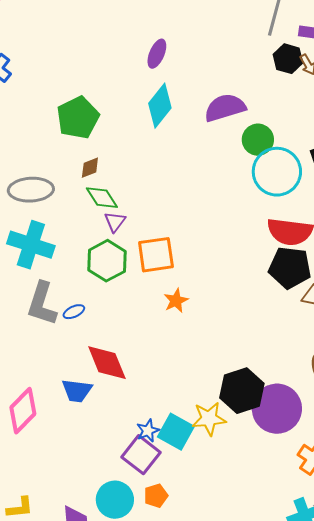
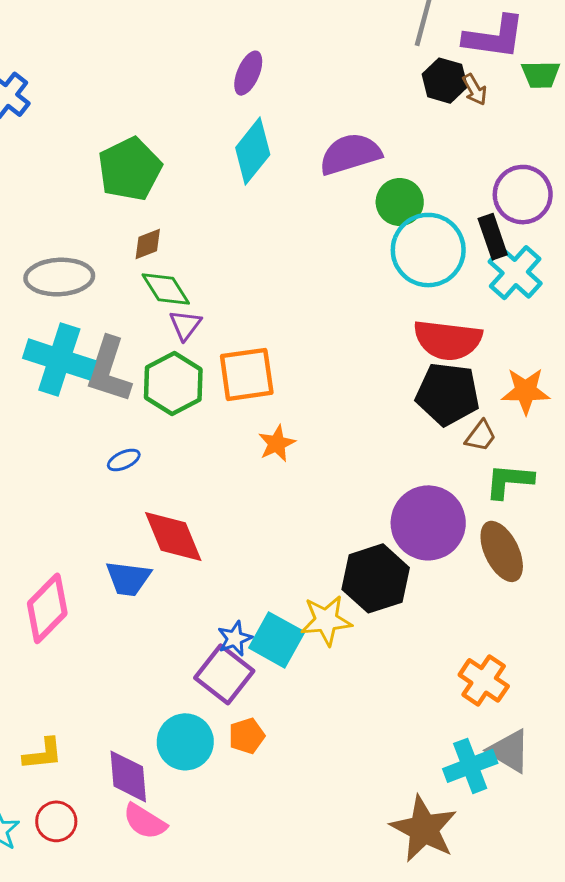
gray L-shape: (42, 304) -> (109, 370), moved
purple circle: (277, 409) -> (428, 523), moved

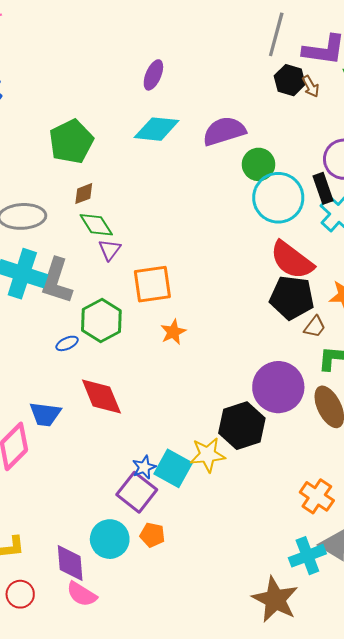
cyan diamond: (253, 151) -> (157, 129), turned 57
red semicircle: (448, 340) -> (292, 260), turned 30
green hexagon: (173, 383) -> (101, 321), moved
blue trapezoid: (128, 578) -> (45, 414), moved
orange pentagon: (247, 736) -> (152, 535), turned 30

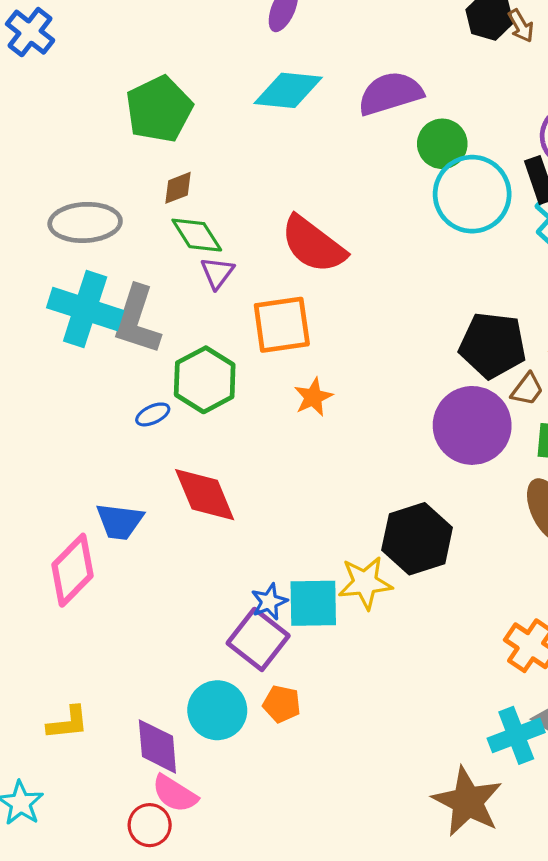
red semicircle: (292, 260) -> (313, 245), moved
purple circle: (278, 387) -> (472, 425), moved
cyan square: (173, 468) -> (313, 603), turned -30
red circle: (20, 594) -> (150, 825), moved

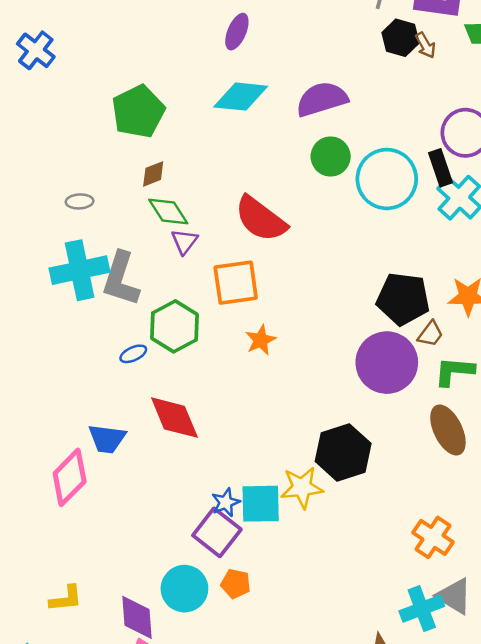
green circle: (442, 144) -> (331, 156), moved
gray ellipse: (85, 222) -> (80, 201), size x0.5
cyan cross: (85, 309) -> (80, 270), turned -30

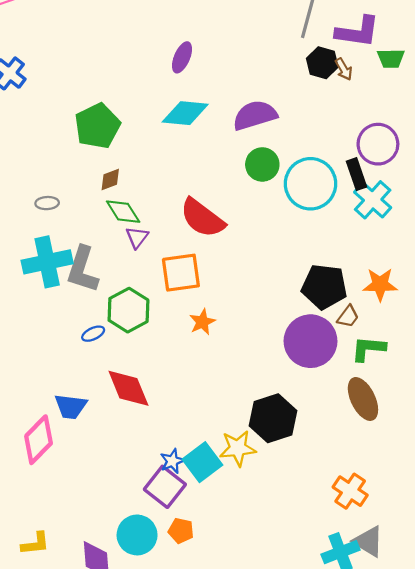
cyan square: (261, 504) -> (202, 462), turned -36

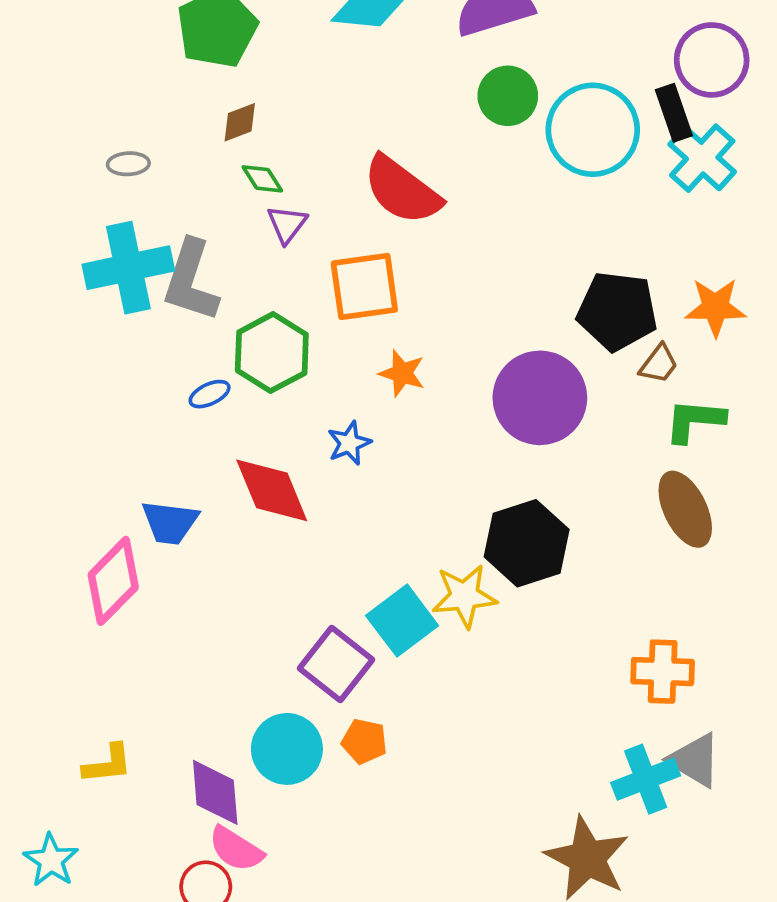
green diamond: (123, 212) -> (262, 179), size x0.7
orange star: (202, 322) -> (402, 373), turned -30
purple circle: (311, 341) -> (540, 398), moved
blue star: (172, 461) -> (349, 443), moved
orange cross: (350, 491) -> (663, 672), turned -32

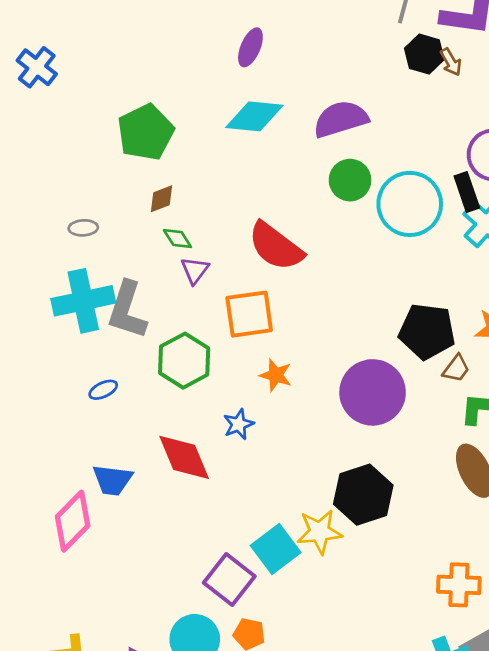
blue ellipse: (210, 394) -> (103, 390), moved

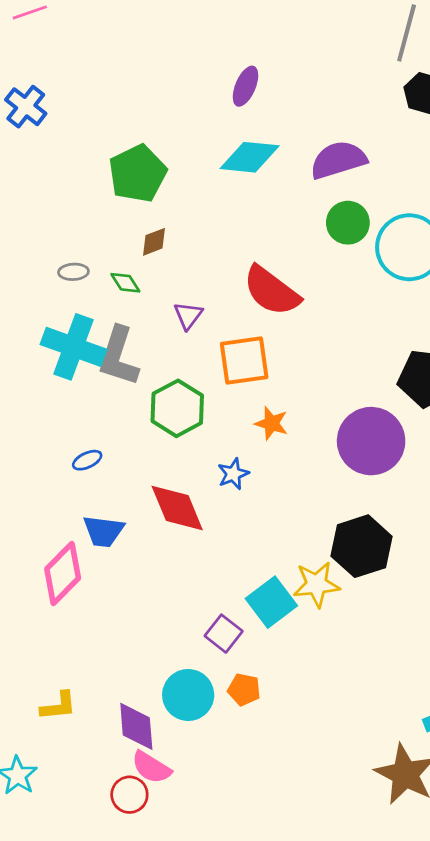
green diamond: (177, 238) -> (125, 283), moved
cyan cross: (83, 301) -> (73, 347), turned 32
blue ellipse: (103, 390) -> (87, 460), moved
purple square: (229, 580) -> (224, 634), size x0.7

